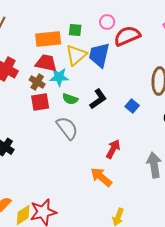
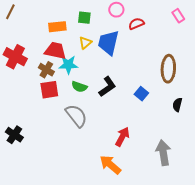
red semicircle: (127, 36) -> (136, 24), size x0.6
orange rectangle: (48, 39) -> (57, 27), size x0.7
yellow triangle: (76, 55) -> (85, 43), size x0.6

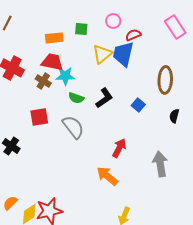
pink rectangle: (178, 16) -> (175, 27), size x1.6
yellow triangle: (85, 43) -> (102, 54), moved, size x1.5
blue trapezoid: (108, 43) -> (123, 54), moved
red square: (49, 90) -> (39, 117), moved

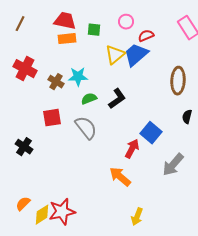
blue trapezoid: (123, 54) -> (136, 55), turned 36
red trapezoid: (52, 62) -> (65, 21), moved
green semicircle: (76, 98) -> (89, 99), turned 140
blue square: (138, 105) -> (151, 133), moved, size x1.5
gray arrow: (160, 164) -> (173, 165), turned -130

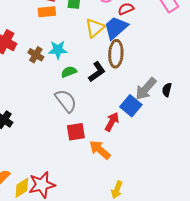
brown ellipse: (178, 81) -> (116, 54), moved
red square: (52, 118) -> (76, 132), moved
gray arrow: (173, 165) -> (146, 89), moved

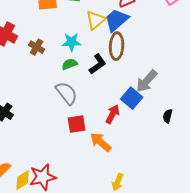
cyan star: (58, 50) -> (72, 42), moved
black semicircle: (167, 90) -> (168, 116), moved

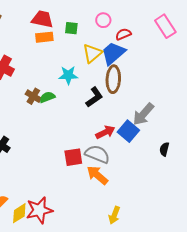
brown cross: (37, 47) -> (33, 96), moved
green semicircle: (70, 64) -> (47, 97), moved
gray semicircle: (67, 93) -> (97, 154), moved, turned -30
red arrow: (113, 114) -> (105, 132), moved, turned 36

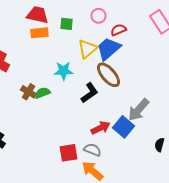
brown ellipse: (113, 79) -> (108, 75), turned -44
gray semicircle: (97, 154) -> (92, 150), size x0.7

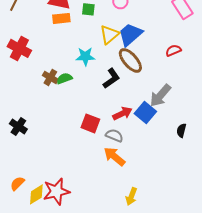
red semicircle: (118, 30) -> (173, 50), moved
red square: (68, 153) -> (90, 123), moved, turned 30

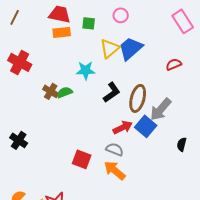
brown ellipse: (130, 60) -> (138, 98), moved, turned 56
red square: (90, 123) -> (82, 159), moved

